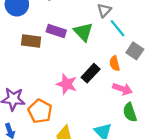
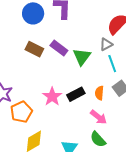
green semicircle: (130, 112) -> (98, 139), turned -42

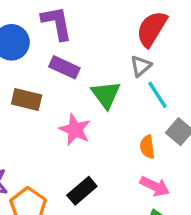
purple rectangle: (59, 48) -> (64, 67), moved
black rectangle: (76, 94) -> (82, 191), moved
pink star: (52, 97) -> (75, 130), moved

